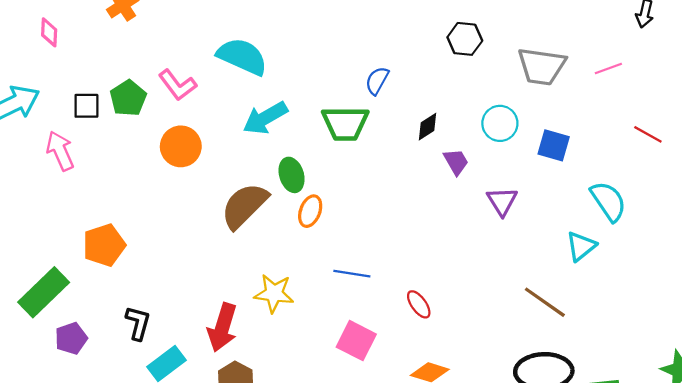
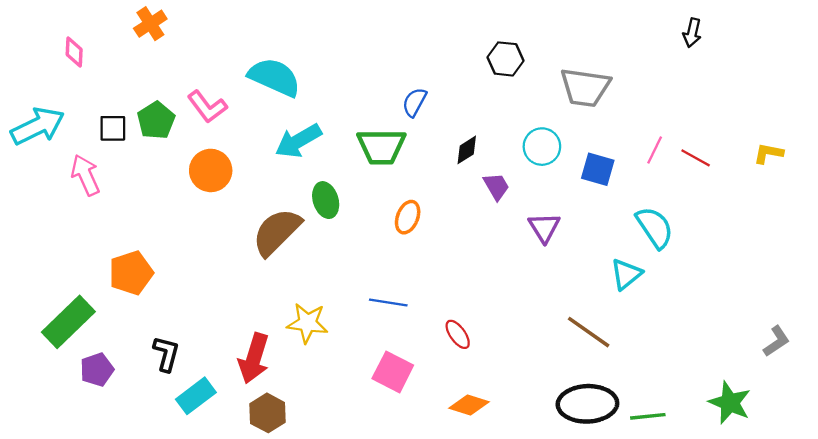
pink line: (608, 69) -> (655, 150), moved, turned -44
orange ellipse: (310, 211) -> (408, 217), moved

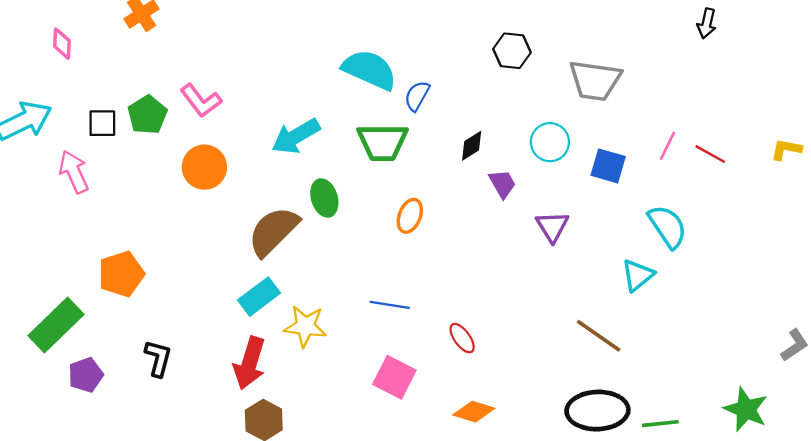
cyan semicircle: (274, 77) -> (369, 70), moved
cyan rectangle: (196, 396) -> (259, 297), moved

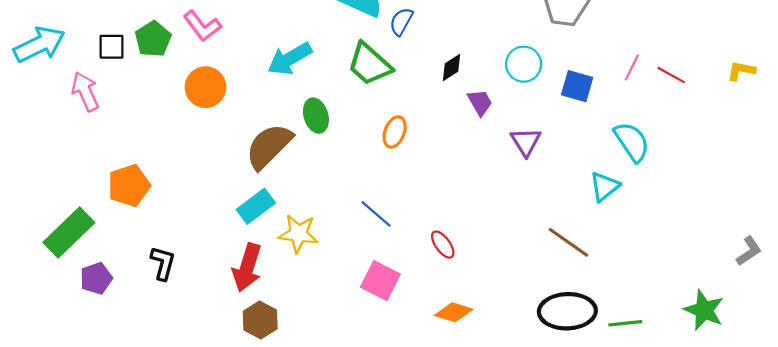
green trapezoid: (383, 142) -> (369, 64), turned 42
blue line: (390, 305) -> (376, 214), turned 32

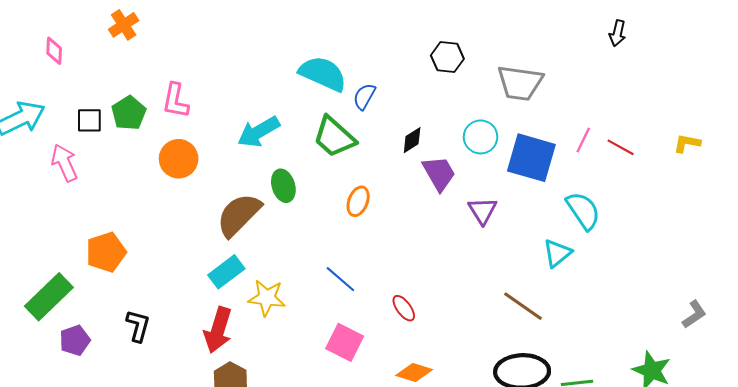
pink L-shape: (202, 26) -> (175, 101), turned 48
blue square: (577, 86) -> (531, 158), size x1.6
purple trapezoid: (480, 102) -> (439, 173), size x1.4

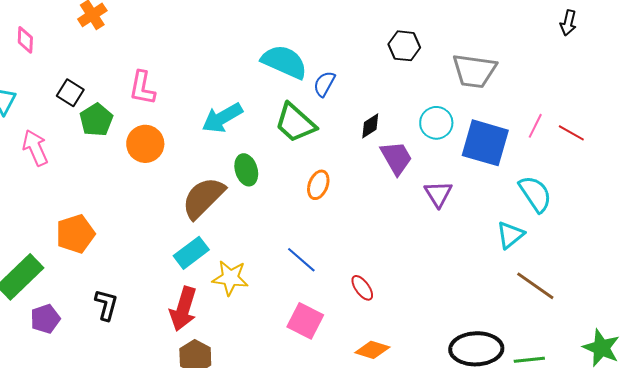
green pentagon: (129, 113) -> (96, 120), moved
black square: (89, 120) -> (70, 93), moved, turned 32
brown line: (523, 306) -> (535, 286), moved

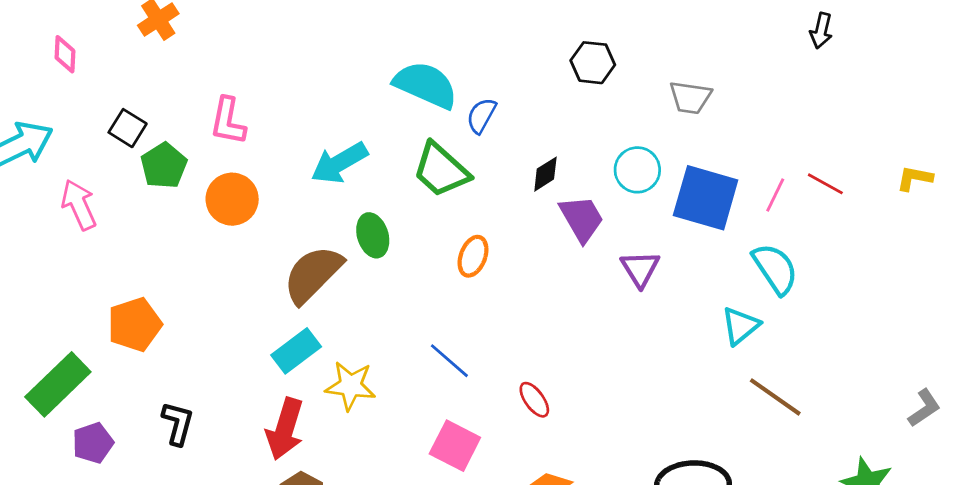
gray trapezoid: (474, 71) -> (690, 97), size x0.7
pink line: (535, 126) -> (775, 195), moved

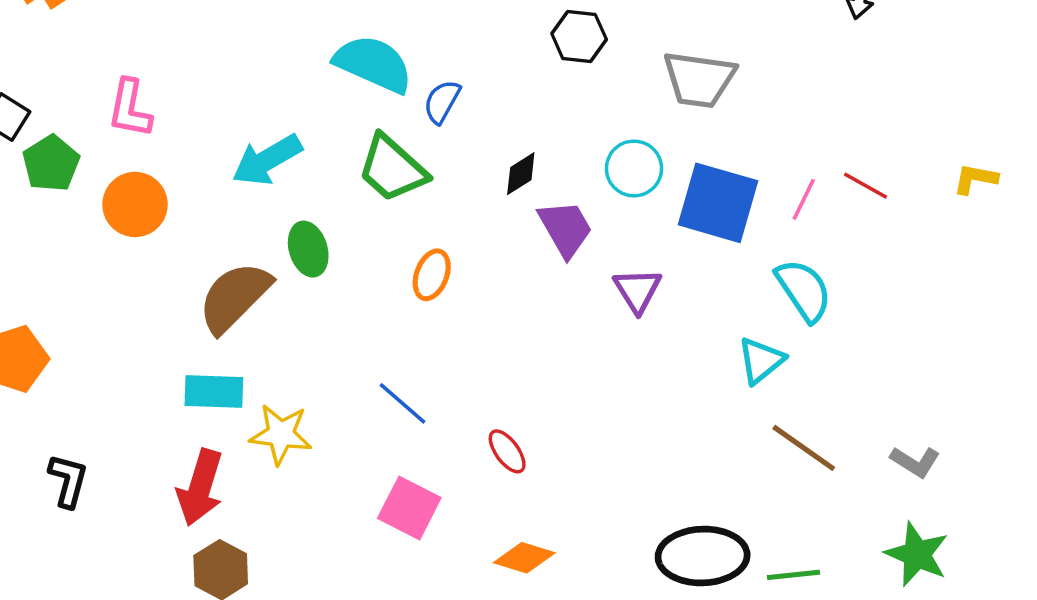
gray trapezoid: (690, 97) -> (699, 79), size x1.4
cyan rectangle: (296, 351) -> (214, 391), turned 39
gray L-shape: (924, 408) -> (915, 462), moved, turned 66

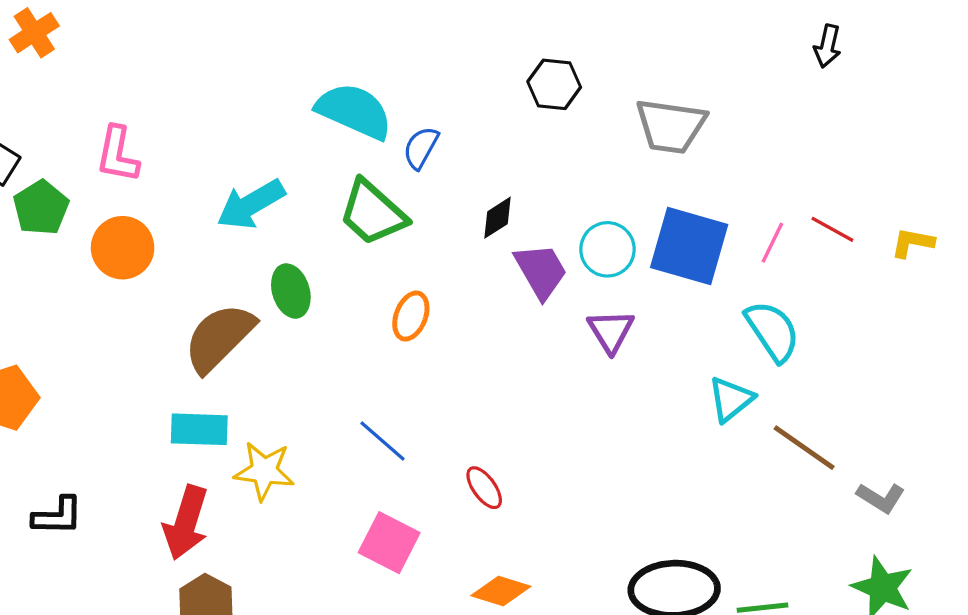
cyan circle: (634, 168) -> (607, 249), moved
yellow L-shape: (975, 179) -> (912, 243), moved
brown line: (804, 448) -> (804, 448), moved
black L-shape: (68, 481) -> (58, 516), turned 76

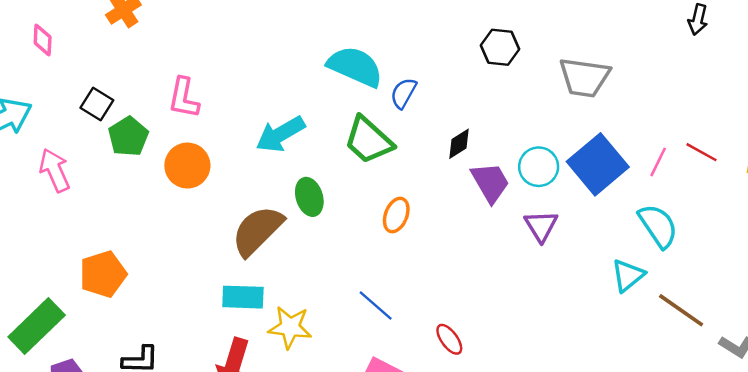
blue square: (689, 246) -> (598, 164), turned 34

